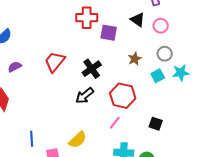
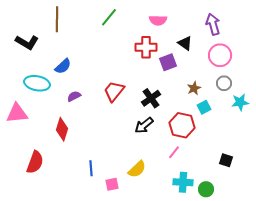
black triangle: (138, 20) -> (185, 43), moved
pink circle: (161, 26) -> (220, 55), size x1.5
purple square: (109, 33) -> (168, 62), turned -30
cyan square: (158, 76) -> (204, 107), moved
black square: (156, 124) -> (226, 160), moved

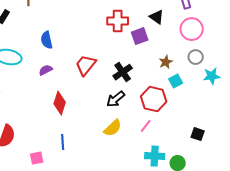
blue semicircle: (63, 66) -> (47, 40), moved, turned 120
red diamond: (62, 129) -> (60, 103), moved
yellow semicircle: (137, 169) -> (113, 128), moved
pink square: (112, 184) -> (37, 158), moved

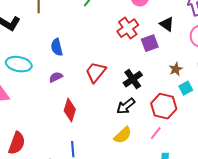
red cross: (118, 21) -> (128, 28), turned -35

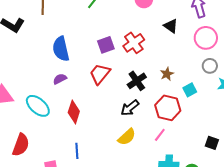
red cross: (128, 28) -> (134, 43), moved
purple square: (150, 43) -> (106, 45), moved
blue semicircle: (57, 47) -> (61, 49), size x1.4
cyan ellipse: (19, 64) -> (38, 106), moved, turned 30
brown star: (176, 69) -> (167, 74), moved

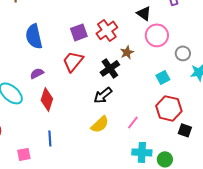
pink circle: (206, 38) -> (157, 35), moved
brown star: (167, 74) -> (127, 52), moved
purple semicircle: (60, 79) -> (37, 73), moved
red hexagon: (168, 108) -> (169, 108), moved

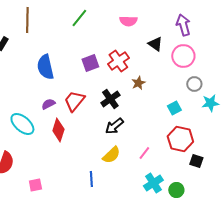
pink circle: (157, 35) -> (183, 56), moved
red trapezoid: (73, 61) -> (74, 101), moved
black cross: (110, 68) -> (110, 99), moved
blue line: (50, 138) -> (91, 179), moved
cyan cross: (142, 152) -> (153, 183), turned -36

